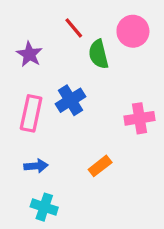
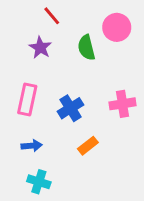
red line: (74, 28) -> (52, 16), moved
purple star: (29, 54) -> (40, 48), moved
blue cross: (70, 100) -> (71, 108), moved

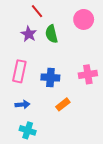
green semicircle: (86, 48) -> (52, 34), moved
blue cross: (71, 108) -> (50, 78), turned 36

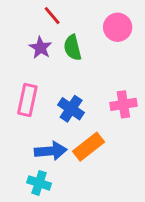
blue cross: (50, 78) -> (71, 109), turned 30
blue arrow: (22, 104) -> (51, 151), moved, size x1.5
orange rectangle: (63, 104) -> (89, 147), size x1.5

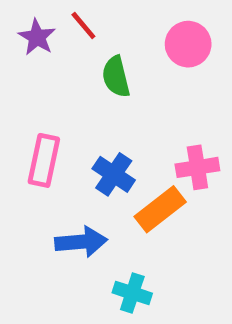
purple star: (40, 48) -> (37, 37), moved
orange rectangle: (89, 147) -> (160, 209), moved
cyan cross: (39, 183) -> (132, 293), moved

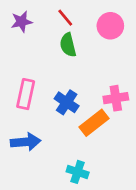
red line: (83, 26) -> (65, 18), moved
purple star: (37, 37) -> (22, 22), turned 30
blue arrow: (81, 242) -> (26, 142), moved

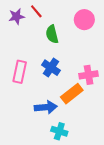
red line: (65, 18) -> (36, 11), moved
blue cross: (67, 102) -> (51, 68), moved
blue arrow: (26, 142) -> (46, 107), moved

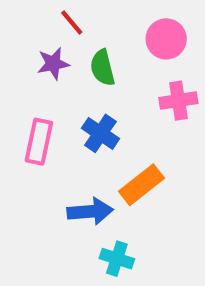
purple star: (17, 17) -> (53, 64), moved
pink cross: (89, 75) -> (178, 101), moved

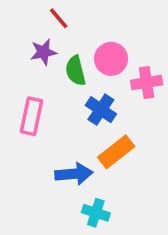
pink circle: (166, 39) -> (111, 59), moved
green semicircle: (102, 68) -> (76, 71), moved
blue cross: (100, 133) -> (101, 110), moved

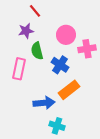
green semicircle: (76, 71) -> (37, 51), moved

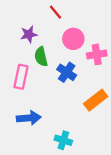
red line: (35, 11) -> (56, 12), moved
orange rectangle: (69, 90) -> (96, 100), moved
blue arrow: (44, 103) -> (29, 118), moved

